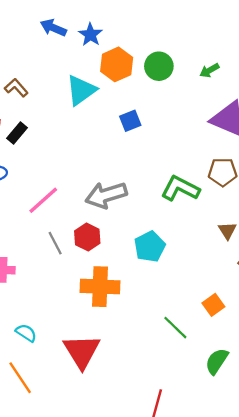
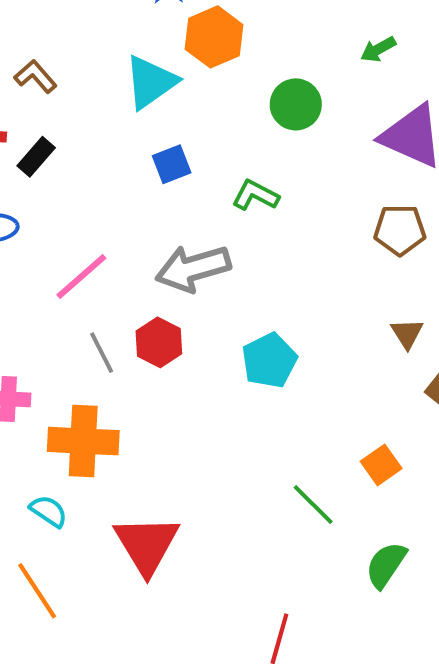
green circle: (159, 66) -> (296, 104), moved
blue square: (130, 121) -> (172, 164), moved
green L-shape: (180, 188) -> (255, 195), moved, size x0.7
orange cross: (100, 287) -> (83, 441), moved

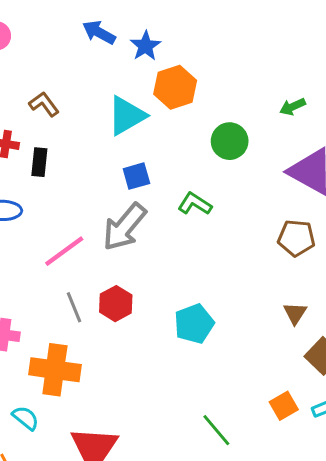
black rectangle: (36, 157) -> (39, 162), turned -40
gray arrow: (193, 268) -> (124, 227), moved, turned -39
orange square: (381, 465) -> (284, 406), moved

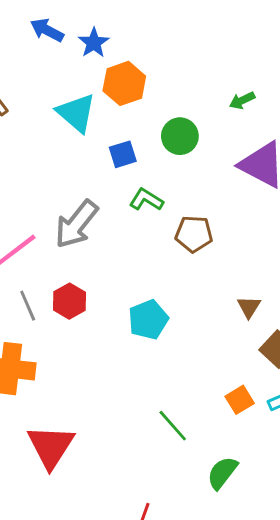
cyan triangle: (127, 116) -> (76, 113), turned -48
blue square: (136, 176) -> (123, 154), moved
brown pentagon: (296, 238) -> (194, 234), moved

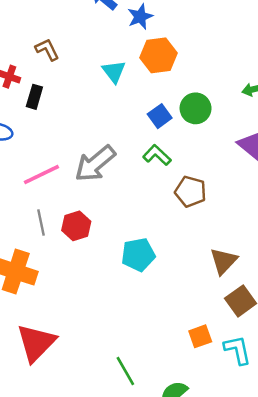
cyan triangle: (76, 113) -> (114, 72), size x0.7
blue square: (123, 154) -> (160, 116), moved, turned -30
brown triangle: (249, 307) -> (224, 261), size x1.4
green line: (173, 426) -> (125, 371), moved

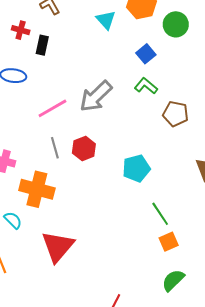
green circle: (196, 108) -> (176, 24), moved
orange square: (200, 336) -> (169, 242), moved
green line: (125, 371) -> (160, 214), moved

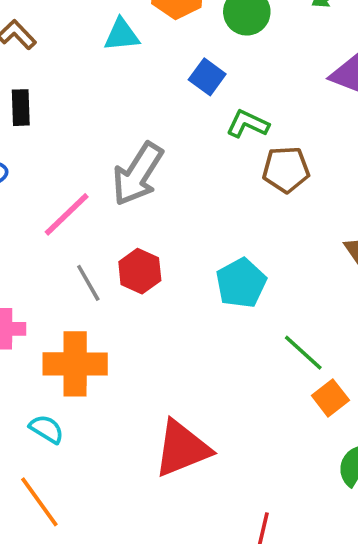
cyan triangle: (106, 20) -> (122, 35), turned -40
green L-shape: (146, 86) -> (248, 124), moved
red triangle: (58, 246) -> (182, 449), moved, turned 42

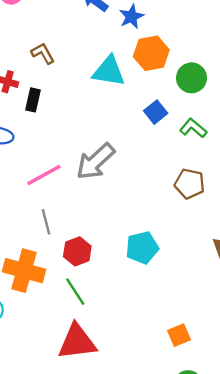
cyan triangle: (122, 35) -> (109, 71), size x1.4
green L-shape: (248, 124) -> (193, 128), moved
red hexagon: (140, 271) -> (77, 251), moved
green line: (303, 353) -> (75, 292), moved

